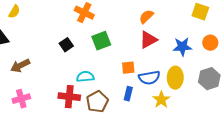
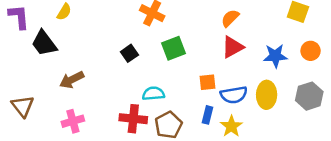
yellow star: (161, 100) -> (231, 126), moved

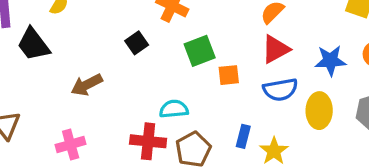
black square: (129, 53) -> (137, 43), moved
brown arrow: (72, 80) -> (87, 85), moved
orange square: (207, 82) -> (229, 75), moved
blue semicircle: (234, 95) -> (280, 90), moved

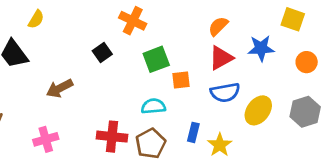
blue star: (330, 61) -> (261, 48), moved
cyan semicircle: (174, 109) -> (153, 106), moved
yellow ellipse: (319, 111) -> (258, 110), turned 36

